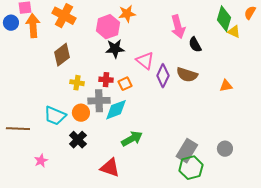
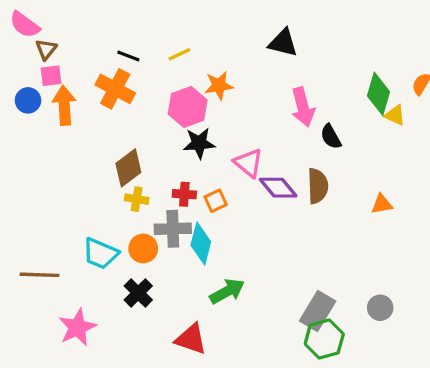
brown diamond: (62, 55) -> (128, 168), moved
brown semicircle: (187, 75) -> (318, 186), turned -110
purple diamond: (163, 76) -> (278, 188), turned -65
cyan diamond: (116, 110) -> (201, 244), turned -55
pink star: (41, 161) -> (77, 327), size x1.6

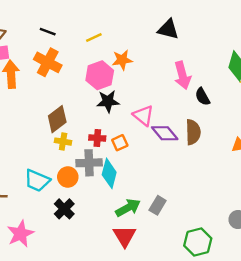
black line: (128, 56) -> (48, 32), moved
gray rectangle: (318, 311) -> (158, 205), moved, size x0.7
red triangle: (191, 339) -> (125, 236), moved, turned 40

